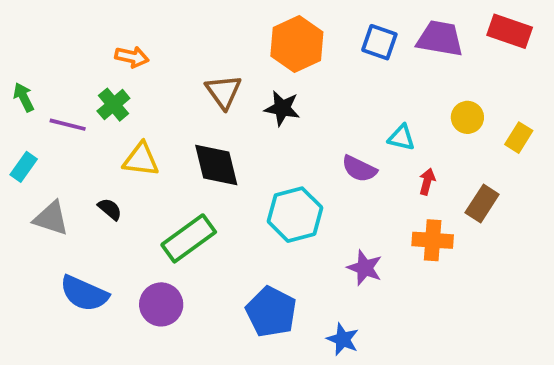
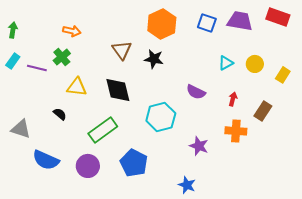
green arrow: (24, 97) -> (13, 30), moved, turned 35
cyan triangle: (401, 138) -> (226, 63), moved, turned -42
cyan rectangle: (24, 167) -> (13, 61), moved
gray triangle: (51, 218) -> (21, 129), moved
blue pentagon: (271, 312) -> (134, 163), moved

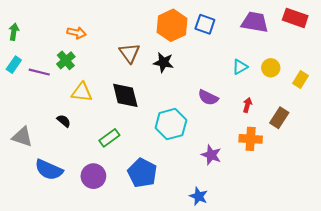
blue square: (207, 23) -> (205, 24), moved
green rectangle: (103, 130) -> (109, 138), size x0.7

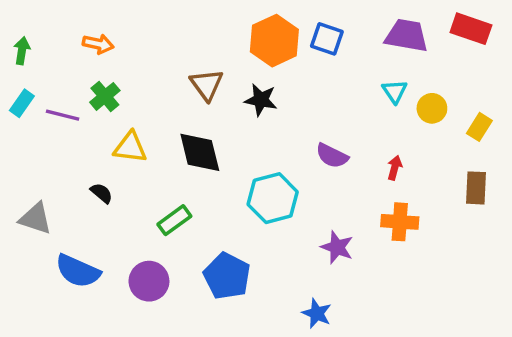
orange arrow: (76, 33) -> (98, 44), moved
cyan triangle: (240, 67) -> (395, 91), moved, turned -35
brown rectangle: (279, 118) -> (476, 188), moved, turned -30

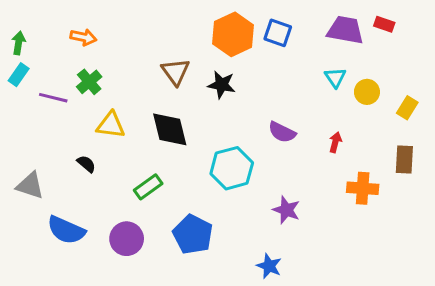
red rectangle: (471, 29) -> (384, 24), moved, size x0.6
cyan rectangle: (22, 103) -> (19, 75), moved
orange cross: (400, 222) -> (363, 188), moved

